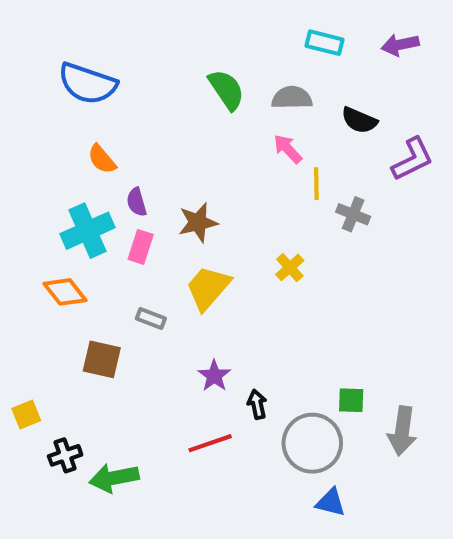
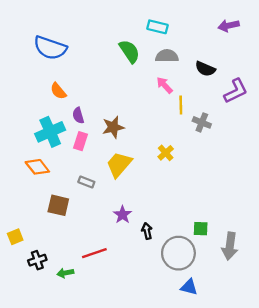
cyan rectangle: (325, 43) -> (157, 27), moved
red line: (210, 443) -> (94, 253), moved
green arrow: (114, 478) -> (65, 273), size x0.6

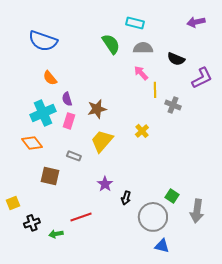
green square: (201, 229) -> (172, 196), turned 32
black arrow: (147, 231) -> (126, 198), turned -152

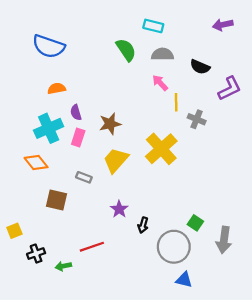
orange semicircle: (50, 78) -> (57, 89), turned 119
yellow cross: (142, 131) -> (161, 149), size x2.0

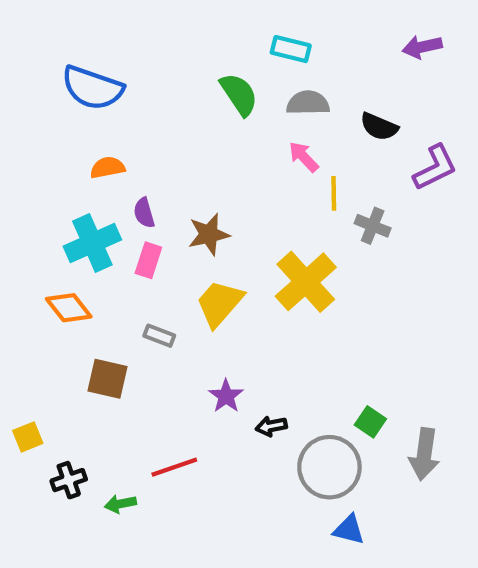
black arrow: (143, 225) -> (271, 426), turned 63

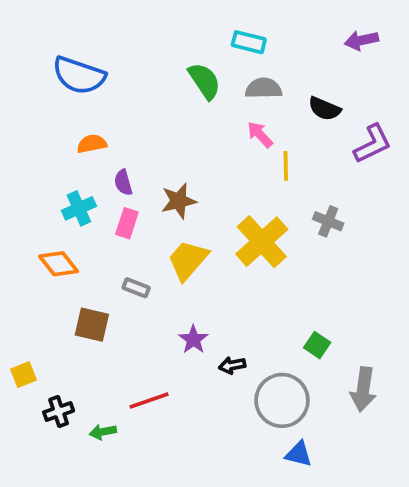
gray cross: (373, 226) -> (328, 221), moved
cyan cross: (92, 243) -> (79, 208), size x0.7
green square: (370, 422) -> (317, 345), moved

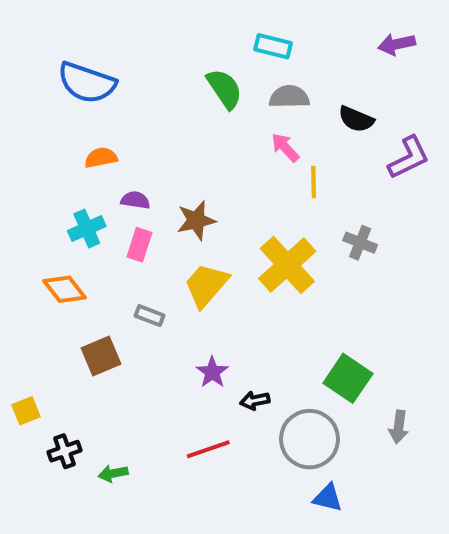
purple semicircle: (123, 183) -> (135, 200), turned 115
brown square: (92, 325) -> (101, 356), turned -36
green square: (317, 345) -> (348, 378), size x1.6
gray arrow: (363, 389) -> (399, 427), size x0.7
red line: (149, 400) -> (208, 449), moved

